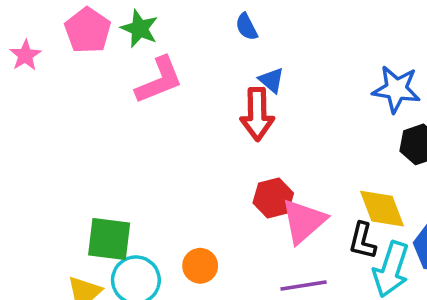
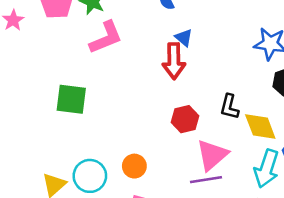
pink triangle: (304, 221) -> (212, 155), moved
green square: (109, 239) -> (71, 99), moved
black L-shape: (362, 241) -> (229, 107), moved

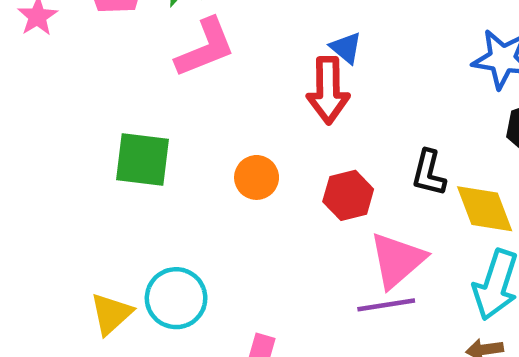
orange circle: (134, 166) -> (257, 177), moved

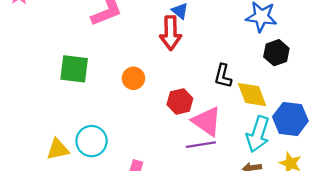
red hexagon: (348, 195) -> (180, 102), moved
pink triangle: (397, 260) -> (207, 121), turned -44
yellow triangle: (111, 314) -> (58, 149), turned 30

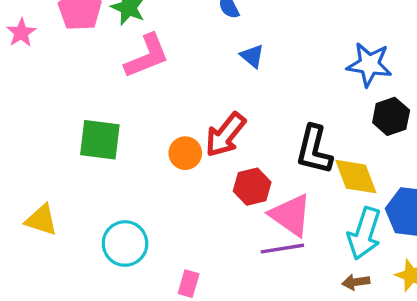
red arrow: (171, 33) -> (225, 135), moved, turned 40
black L-shape: (223, 76) -> (314, 150), size x1.4
yellow triangle: (58, 149) -> (41, 220), moved, turned 30

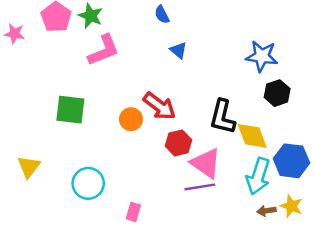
pink star: (21, 33) -> (14, 34), turned -30
red arrow: (225, 135) -> (160, 106), turned -92
yellow triangle: (41, 220) -> (29, 167), turned 50
brown arrow: (356, 282) -> (266, 211), moved

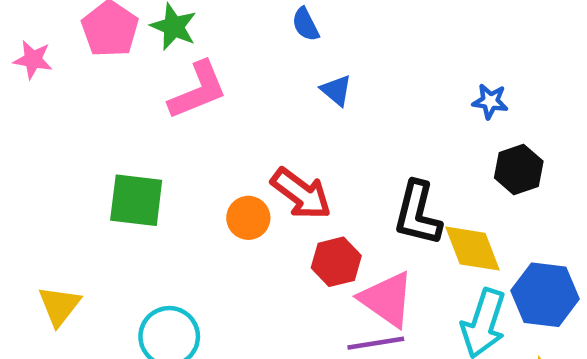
blue star: (262, 56) -> (490, 101), size x0.6

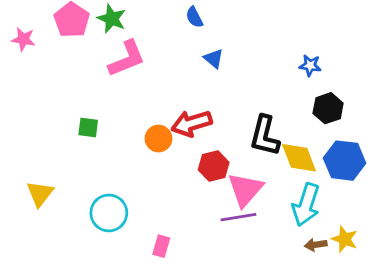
red arrow: (301, 194) -> (192, 123), turned 126
green square: (136, 200) -> (88, 127), size x0.6
blue hexagon: (545, 295) -> (345, 161), moved
pink triangle: (387, 299) -> (245, 190), turned 36

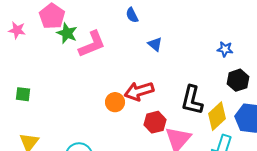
blue semicircle: (194, 17) -> (132, 15), moved
green star: (112, 19) -> (67, 33), moved
green square: (88, 127) -> (23, 94), moved
yellow diamond: (299, 158) -> (217, 116), turned 68

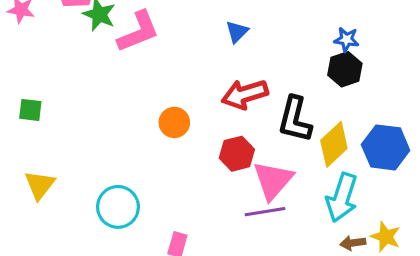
blue triangle: (155, 44) -> (237, 32), turned 35
black hexagon: (238, 80) -> (345, 69), moved
red arrow: (139, 91) -> (245, 94), moved

